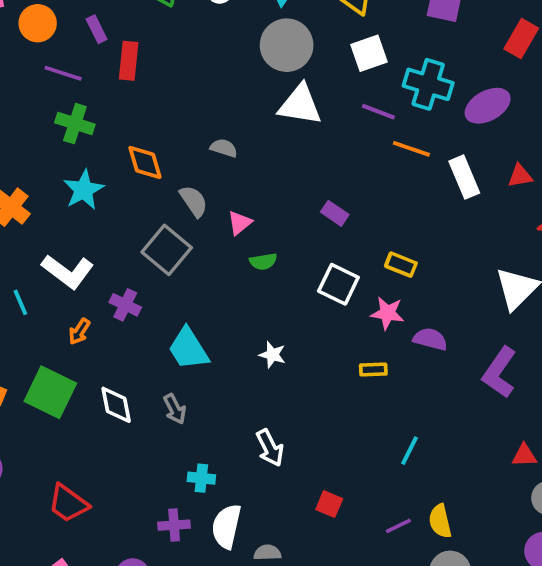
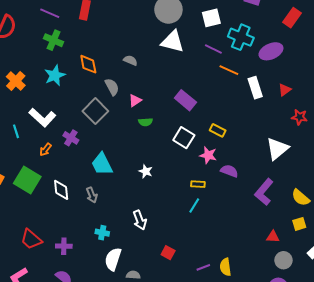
red triangle: (520, 176) -> (285, 90), turned -32
purple rectangle: (335, 213) -> (185, 100), size x1.5
cyan line: (409, 451) -> (194, 206), moved
purple cross: (174, 525) -> (64, 246), moved

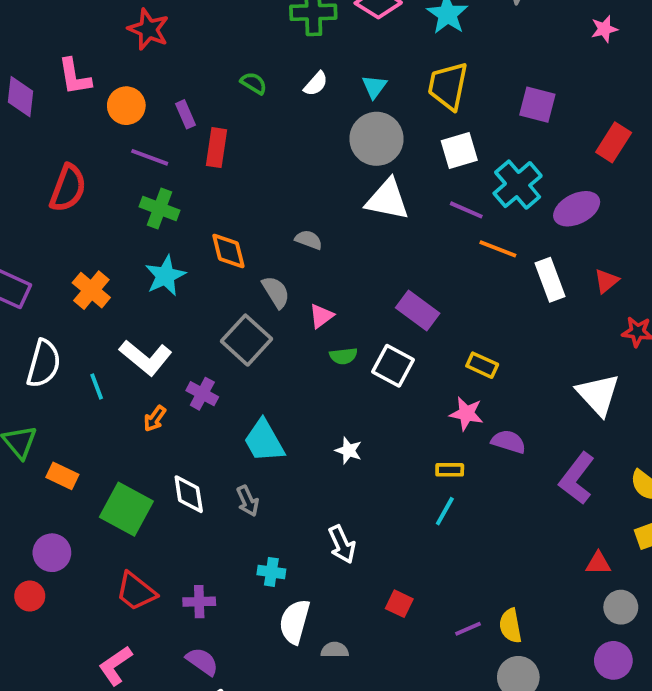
cyan cross: (241, 37) -> (518, 185), turned 30
white square: (184, 138) -> (393, 366), moved
white triangle: (277, 149) -> (598, 394), turned -30
green square: (27, 180) -> (126, 509), moved

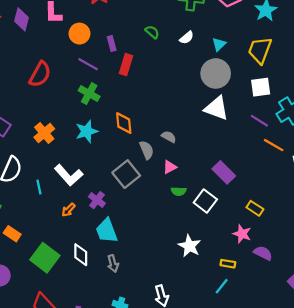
gray semicircle: (309, 240) -> (169, 137), moved
cyan trapezoid: (264, 441) -> (107, 231), moved
white star: (349, 450) -> (190, 246), moved, size x1.5

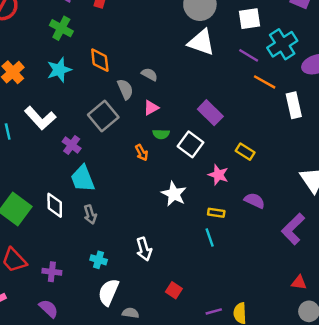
orange arrow: (68, 210) -> (142, 153), moved, turned -72
pink star: (242, 234) -> (218, 175), moved
cyan line: (222, 286) -> (210, 238), turned -56

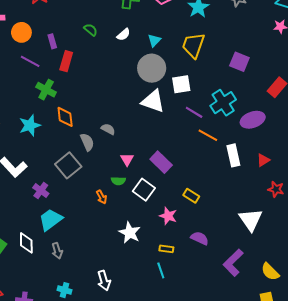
white square: (249, 19) -> (181, 84), moved
green cross: (61, 28) -> (46, 90), moved
pink triangle: (151, 108) -> (127, 159), moved, turned -32
cyan trapezoid: (83, 179) -> (51, 220), turned 75

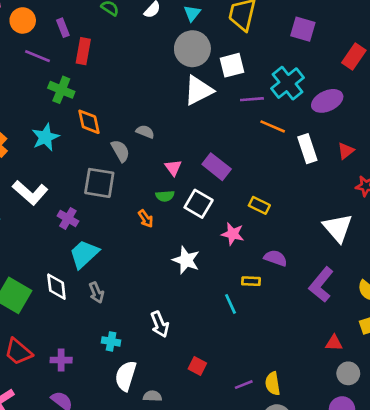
white triangle: (153, 101) -> (198, 90), turned -40
purple line: (194, 112) -> (252, 99), turned -30
gray square: (68, 165) -> (99, 183), turned -35
yellow rectangle: (166, 249) -> (251, 281), moved

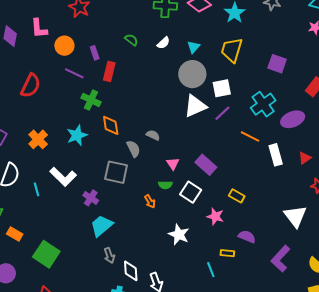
purple line: (252, 99) -> (222, 113), moved, turned -42
white diamond: (56, 287) -> (131, 271), moved

